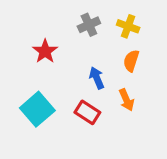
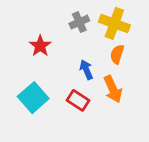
yellow cross: (128, 26) -> (114, 23), size x1.5
orange arrow: (126, 100) -> (113, 89), size x1.4

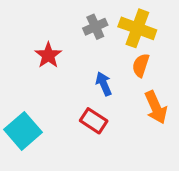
orange arrow: (113, 89) -> (156, 107), moved
cyan square: (33, 98) -> (23, 131), moved

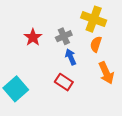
gray cross: (95, 27) -> (64, 36), moved

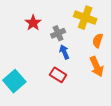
red star: (33, 37) -> (33, 23), moved
orange semicircle: (96, 44) -> (98, 41), moved

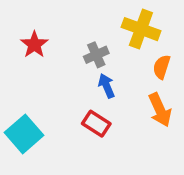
red star: (33, 23) -> (34, 45), moved

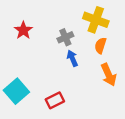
orange semicircle: (162, 67) -> (100, 45), moved
red rectangle: (96, 124) -> (55, 100), moved, turned -60

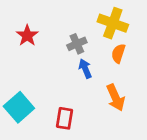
orange arrow: (109, 75) -> (116, 98), moved
red rectangle: (55, 100) -> (64, 118), turned -54

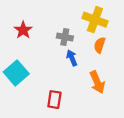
gray cross: (77, 44) -> (65, 37), turned 35
cyan square: (19, 107) -> (16, 73), moved

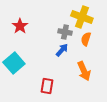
gray cross: (65, 37) -> (65, 32), moved
blue arrow: (72, 58) -> (62, 50), turned 64

